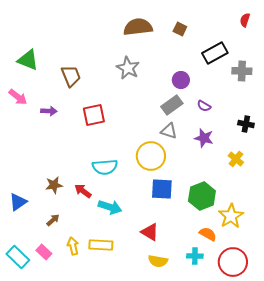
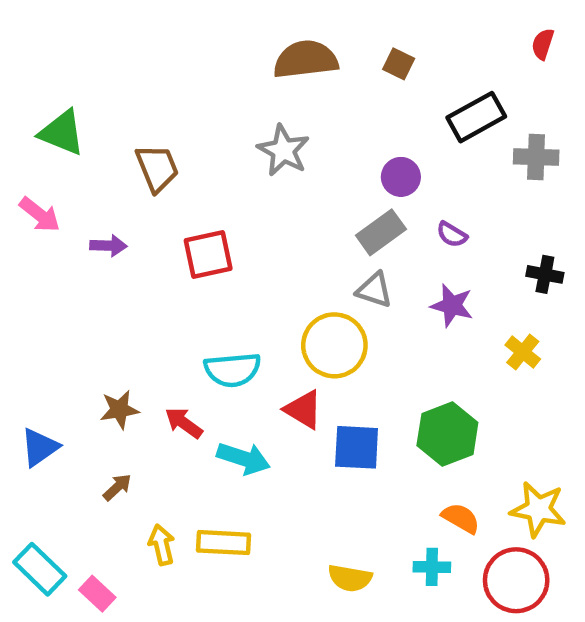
blue square: (162, 189) -> (357, 447), moved
yellow star: (231, 216) -> (538, 509), moved, turned -30
red triangle: (150, 232) -> (303, 410), moved
pink rectangle: (44, 252) -> (97, 594), moved

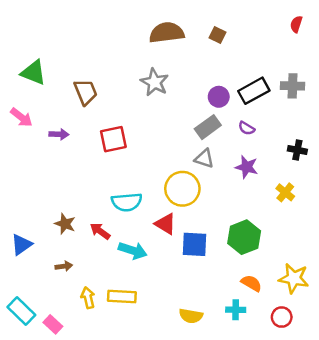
black rectangle: (476, 117) -> (254, 91), moved
brown star: (119, 410) -> (65, 224), turned 30
brown arrow: (117, 487) -> (64, 266), turned 35
red circle: (516, 580) -> (282, 317), size x0.6

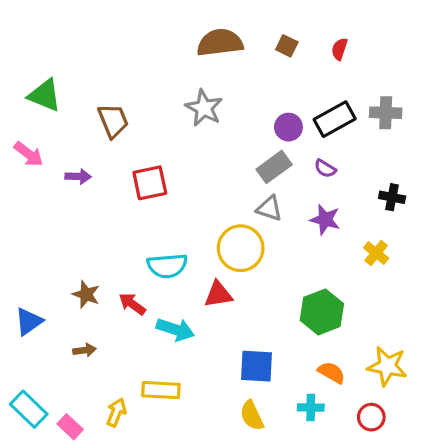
red semicircle: (296, 24) -> (339, 49), moved
red triangle: (165, 224) -> (218, 294), turned -40
blue square: (194, 244) -> (257, 366), moved
yellow arrow: (88, 298) -> (116, 412), moved, turned 35
yellow semicircle: (191, 316) -> (252, 416), turned 55

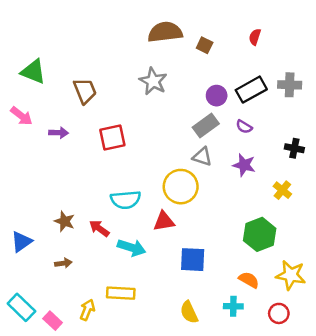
brown square: (287, 46) -> (205, 45), moved
green hexagon: (322, 312) -> (260, 234), moved
blue square: (257, 366) -> (193, 260), moved

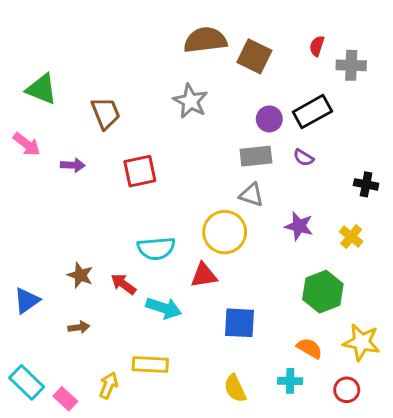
brown square: (205, 45) -> (254, 56), size x1.6
gray cross: (290, 85) -> (351, 65), moved
gray rectangle: (206, 126) -> (256, 156), turned 30
purple star: (244, 165) -> (299, 226), moved

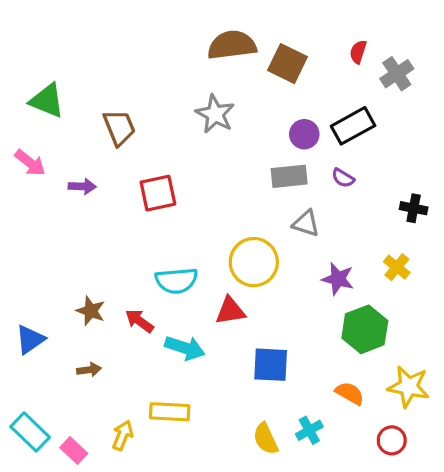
gray cross: (351, 65) -> (397, 74), turned -36
gray triangle: (251, 195) -> (306, 223), moved
purple star: (299, 226) -> (338, 279), moved
cyan cross: (290, 381) -> (309, 430), moved, turned -30

